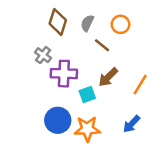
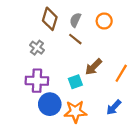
brown line: (102, 45) -> (75, 39), moved
purple cross: (64, 74) -> (37, 81), moved

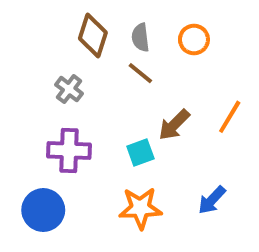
gray semicircle: (75, 20) -> (140, 37), turned -32
orange line: (121, 73) -> (230, 117), moved
blue circle: (50, 104) -> (43, 210), moved

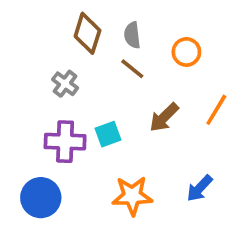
orange circle: (194, 39) -> (186, 52), moved
cyan square: (140, 153) -> (108, 134), moved

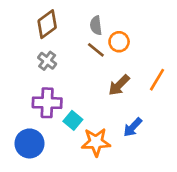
brown diamond: (87, 33) -> (47, 24), moved, turned 36
orange circle: (186, 52) -> (119, 42), moved
cyan square: (108, 134) -> (73, 120), moved, turned -30
blue arrow: (199, 188) -> (133, 127), moved

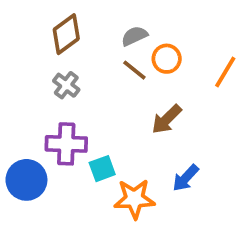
gray semicircle: (96, 25) -> (134, 36), turned 72
orange line: (157, 80) -> (225, 72), moved
cyan square: (73, 120) -> (102, 169), turned 30
blue circle: (29, 143) -> (26, 180), moved

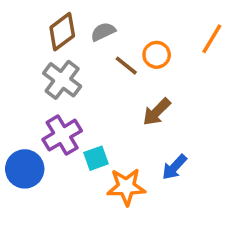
gray semicircle: (134, 36) -> (103, 32), moved
orange line: (225, 72) -> (212, 39), moved
gray cross: (66, 85) -> (62, 80), size x1.5
purple cross: (66, 144) -> (62, 135), turned -33

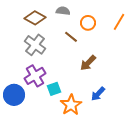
brown diamond: (62, 32) -> (35, 18), turned 65
gray semicircle: (103, 32) -> (63, 11), moved, turned 32
orange circle: (157, 55) -> (88, 23), moved
orange star: (126, 187) -> (71, 105), turned -30

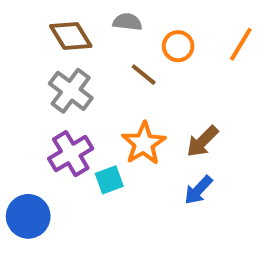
brown diamond: (35, 18) -> (71, 36), turned 30
brown arrow: (88, 63) -> (202, 141), moved
blue circle: (14, 95) -> (28, 216), moved
orange star: (71, 105) -> (144, 143), moved

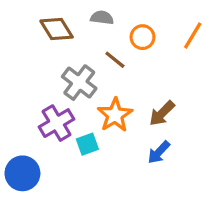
gray cross: (71, 91) -> (79, 83), moved

